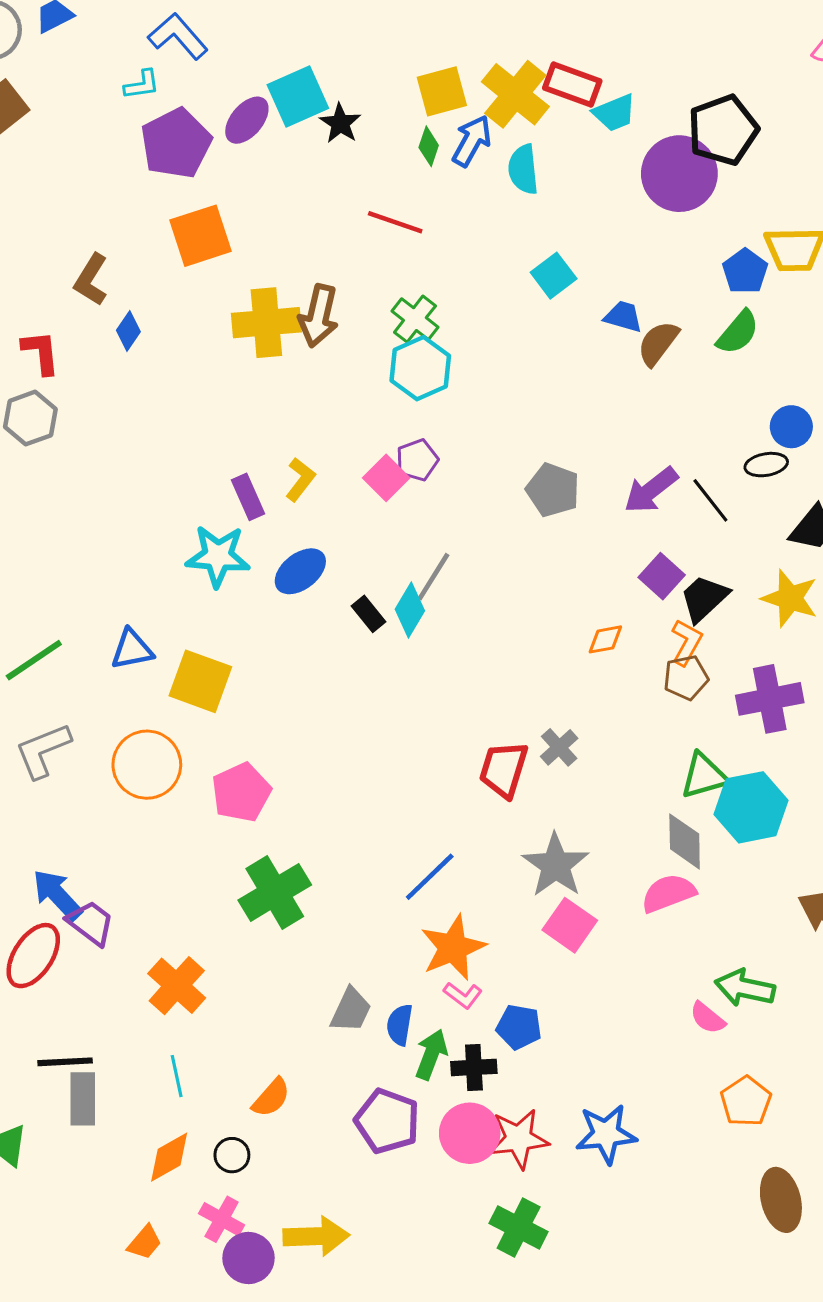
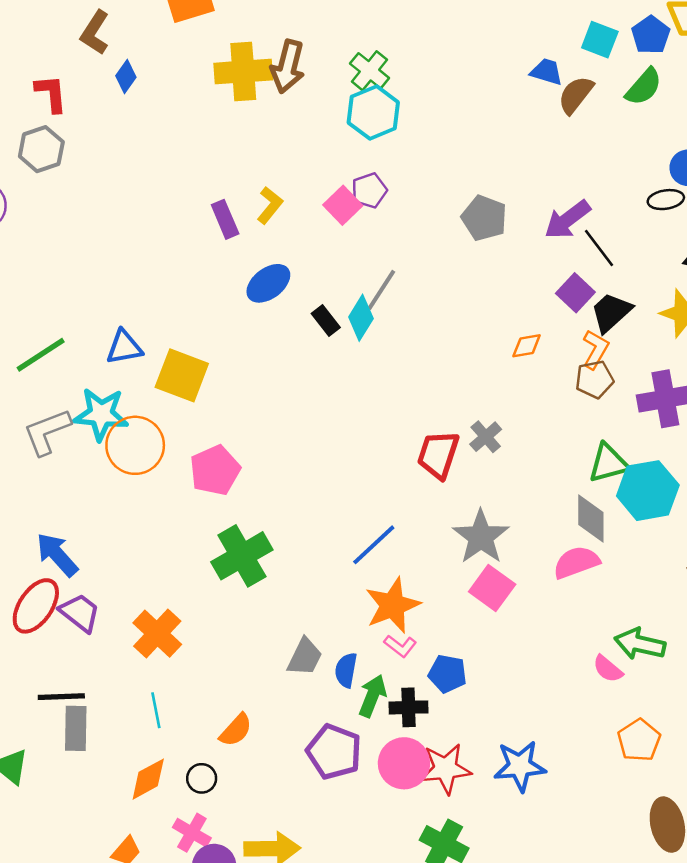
cyan square: (554, 276) -> (600, 40), moved, turned -33
black line: (710, 500) -> (599, 248), moved
cyan star: (218, 556) -> (101, 414), moved
purple trapezoid: (90, 923) -> (80, 613), moved

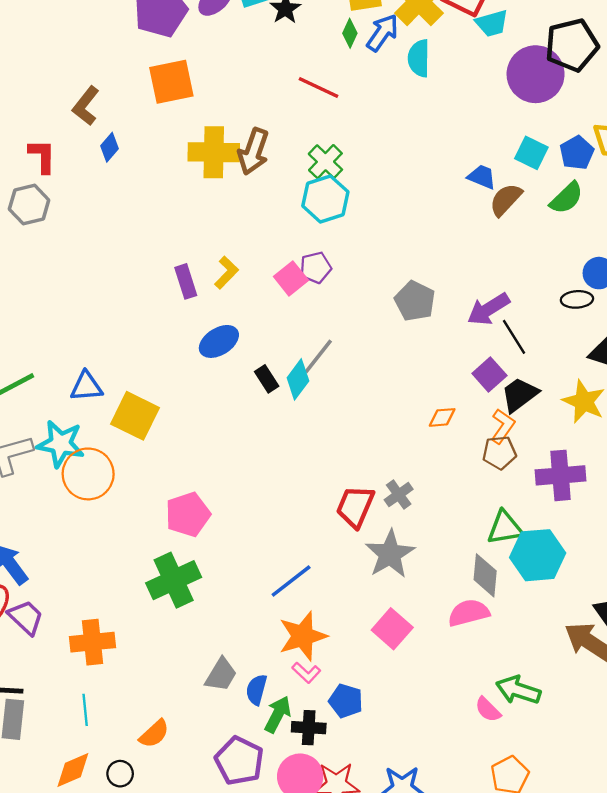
pink pentagon: (215, 470) -> (188, 514), moved
gray star: (481, 537) -> (390, 554), moved
orange cross: (157, 634) -> (92, 642), turned 36

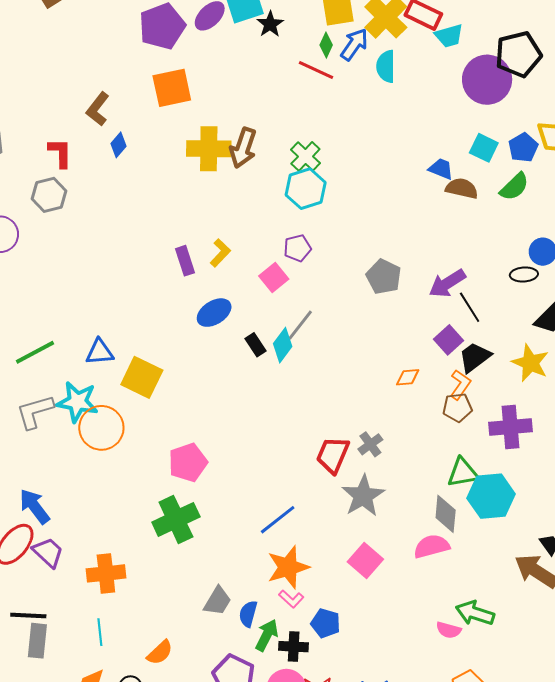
red line: (319, 88) -> (316, 70), moved
brown semicircle: (506, 200) -> (462, 188), turned 60
pink square: (291, 278) -> (274, 277), moved
pink semicircle: (488, 710) -> (449, 630), turned -30

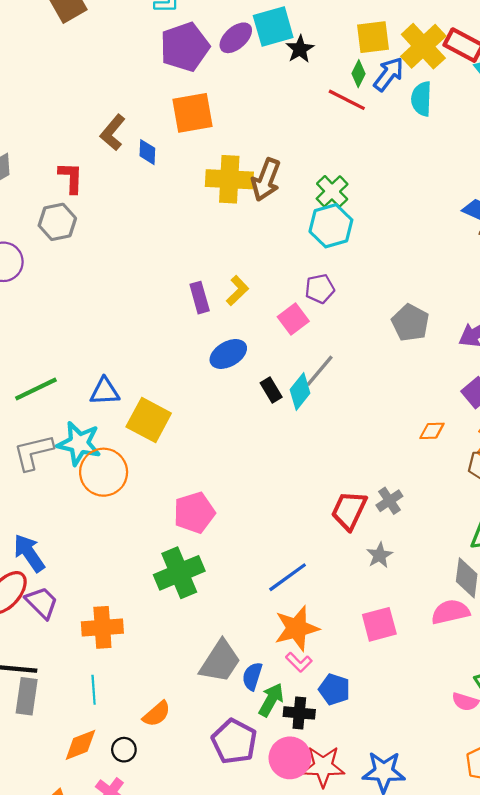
blue diamond: (119, 145) -> (147, 152), moved, turned -40
gray star: (363, 496) -> (380, 555), size x0.6
pink square: (365, 561) -> (379, 624), turned 32
gray trapezoid: (217, 601) -> (220, 661), size x1.4

